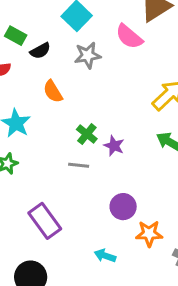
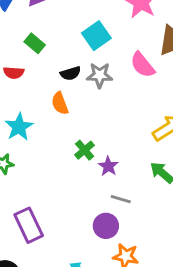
black semicircle: (40, 51) -> (71, 73), moved
gray line: (79, 165) -> (121, 199), moved

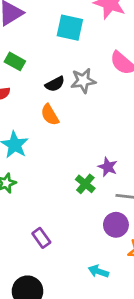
cyan square: (96, 36) -> (70, 28), moved, turned -32
green cross: (85, 150) -> (85, 184), moved
purple rectangle: (29, 225) -> (41, 238), size x0.6

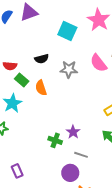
green rectangle: (15, 61) -> (22, 80), moved
black semicircle: (55, 84) -> (42, 59), moved
green cross: (85, 184) -> (55, 140), turned -32

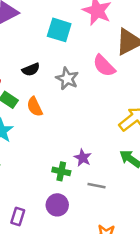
gray star: (69, 69) -> (67, 79), turned 30
purple rectangle: (17, 171) -> (18, 217), turned 48
purple circle: (70, 173) -> (57, 205), moved

